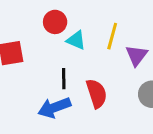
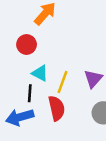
yellow line: (112, 36) -> (63, 82), moved
cyan triangle: (76, 40) -> (40, 73), moved

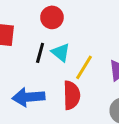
black line: (30, 93) -> (40, 53), moved

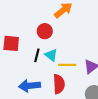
yellow line: (84, 67) -> (67, 65), turned 60

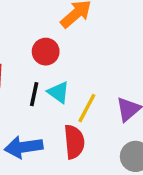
yellow line: (67, 65) -> (87, 108), turned -60

